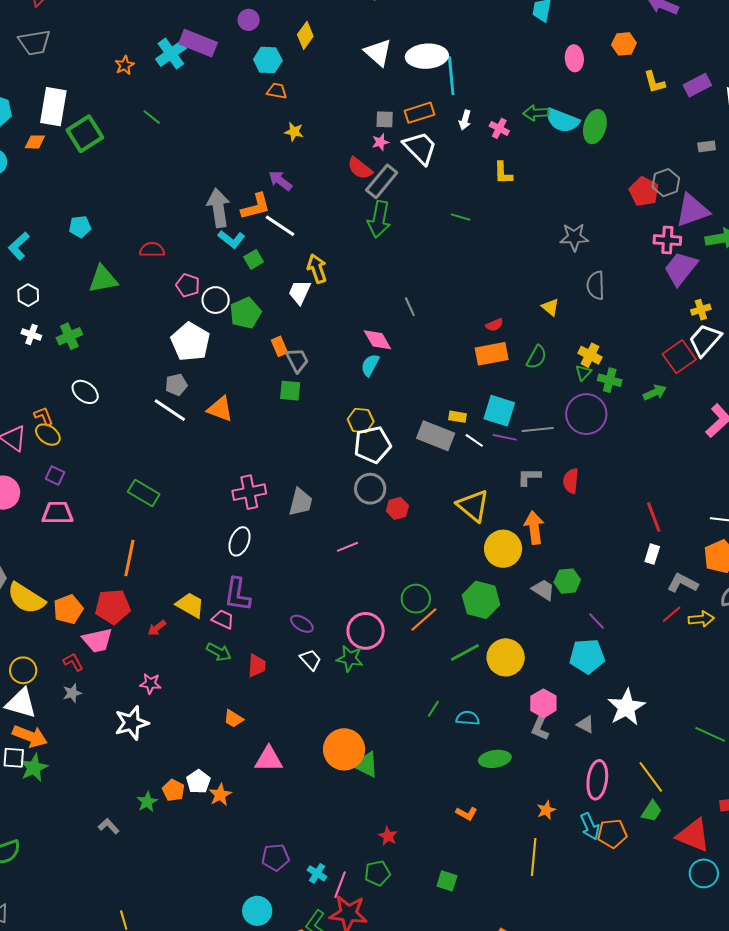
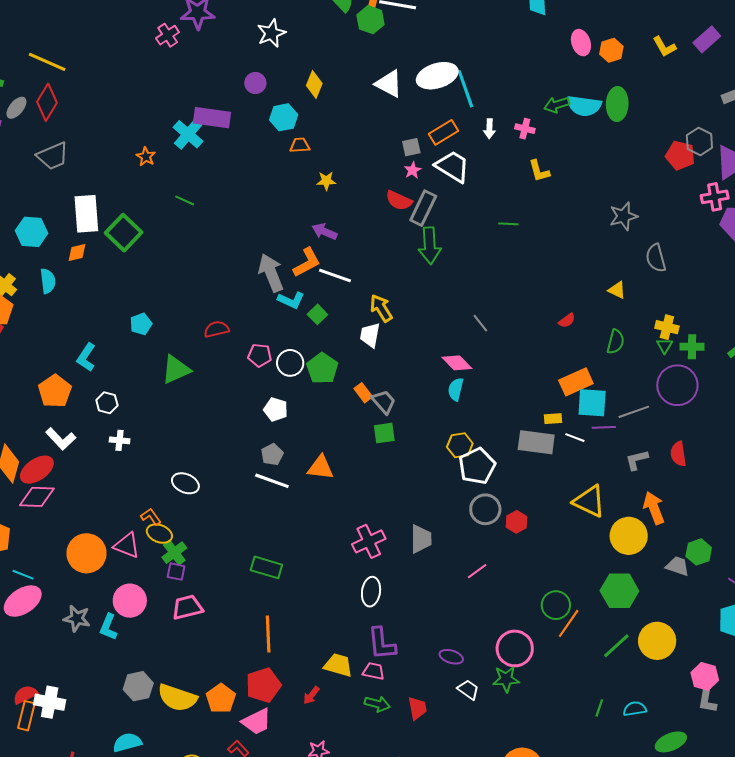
orange hexagon: (624, 44) -> (611, 50), moved
green cross: (69, 336) -> (174, 553), moved
white pentagon: (190, 342) -> (276, 409), size x0.6
orange rectangle: (492, 354) -> (576, 382), moved

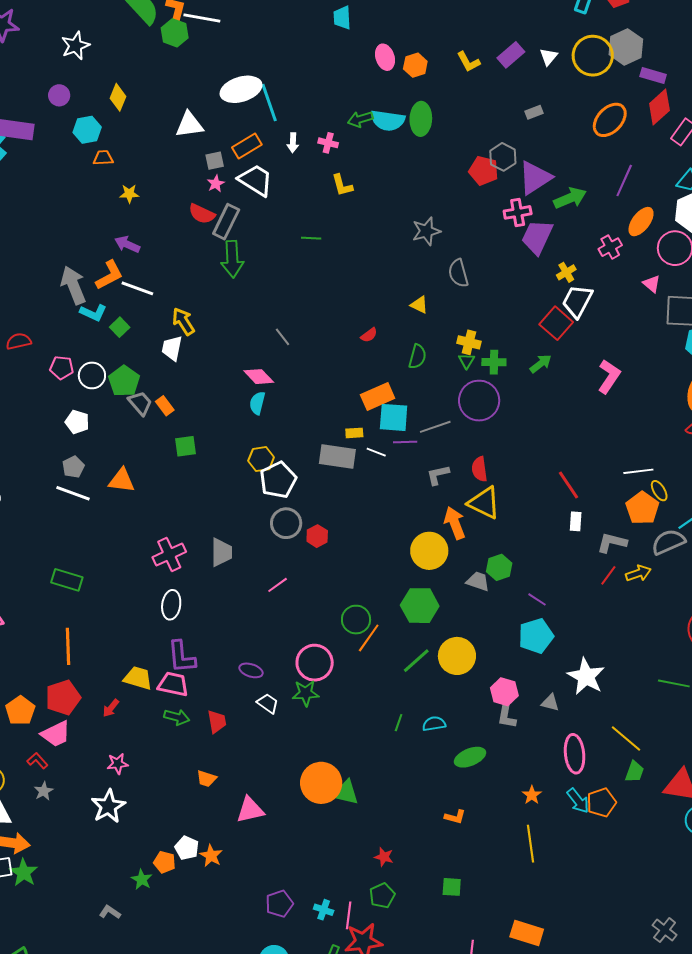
white triangle: (389, 84) -> (189, 125), moved, turned -36
gray trapezoid: (384, 402) -> (140, 403), moved
yellow triangle: (589, 501) -> (484, 503), moved
pink trapezoid: (374, 671) -> (173, 684), size x1.4

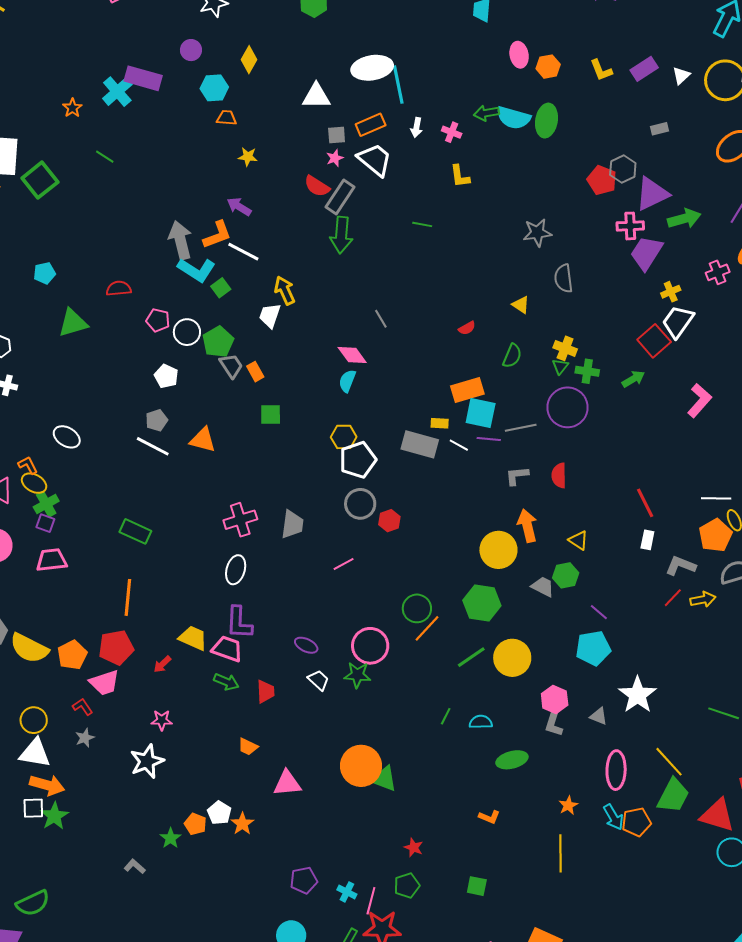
cyan L-shape: (93, 313) -> (197, 270), size x1.4
yellow triangle: (484, 503) -> (578, 540), moved, size x0.6
green trapezoid: (635, 772) -> (673, 796), size x1.6

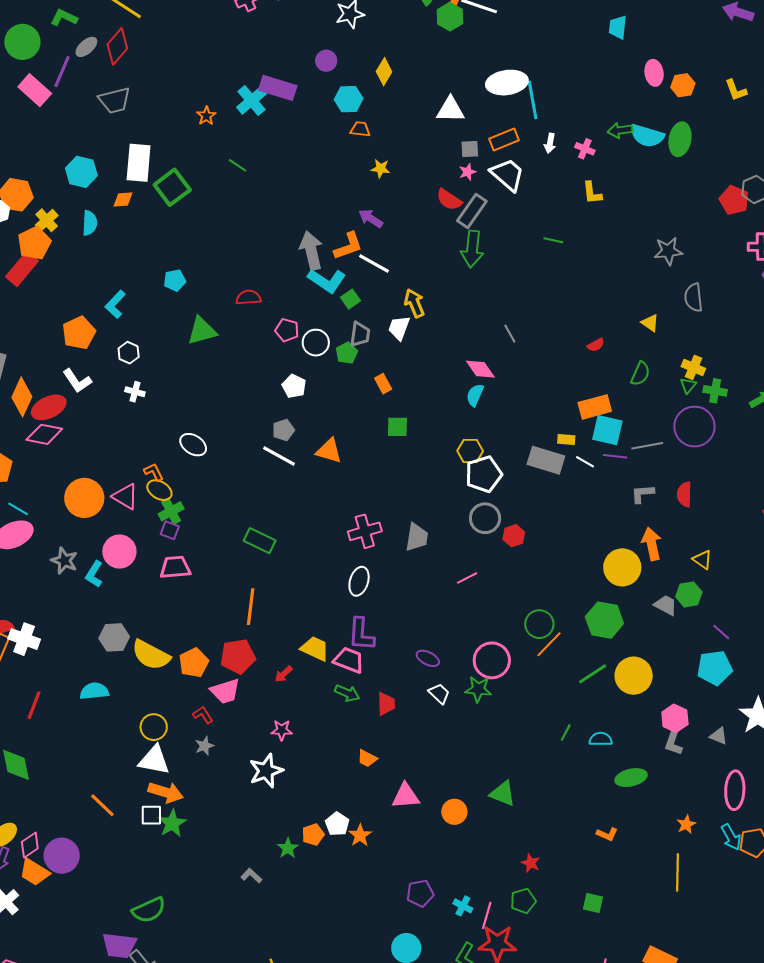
green pentagon: (218, 342) -> (347, 353), size x0.7
gray trapezoid: (231, 366) -> (360, 334), moved, turned 40
orange circle: (361, 766) -> (454, 812), moved, size x0.6
orange pentagon: (195, 824) -> (313, 835), turned 30

